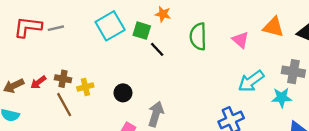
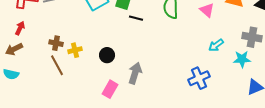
black line: (157, 49) -> (136, 18), turned -32
cyan arrow: (251, 81) -> (216, 45), size x0.7
red arrow: (38, 82) -> (20, 28), moved, turned 152

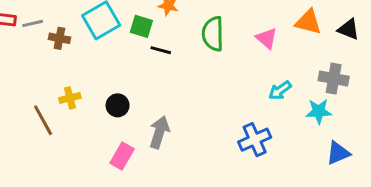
brown cross: (56, 43) -> (59, 38), moved

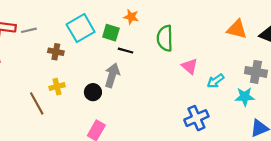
brown cross: (59, 38) -> (56, 52), moved
pink triangle: (267, 38) -> (190, 66), moved
gray arrow: (159, 132) -> (112, 75), moved

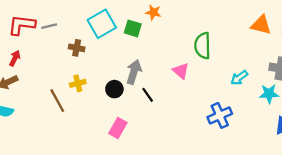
green semicircle: (165, 38) -> (203, 46), moved
black line: (126, 51) -> (148, 95), moved, turned 40
pink triangle: (190, 66) -> (181, 71), moved

